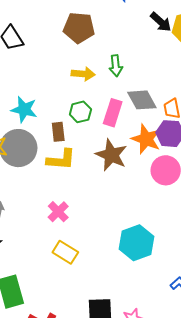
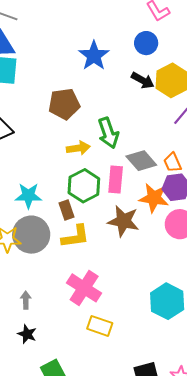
green arrow: (116, 66) -> (108, 133), size x1.4
green hexagon: (80, 112) -> (84, 186), size x1.5
pink cross: (58, 212) -> (84, 288), size x1.6

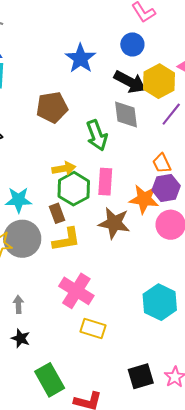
black arrow: (143, 80) -> (130, 82), size x1.4
yellow arrow: (78, 148) -> (64, 169), moved
gray diamond: (141, 161) -> (126, 114), moved, turned 36

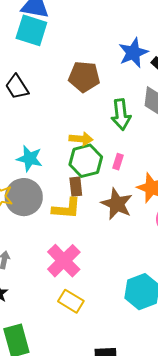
blue star: (81, 58) -> (133, 53), moved
pink rectangle: (105, 182) -> (118, 162), size x0.6
brown rectangle: (57, 213) -> (76, 187), moved

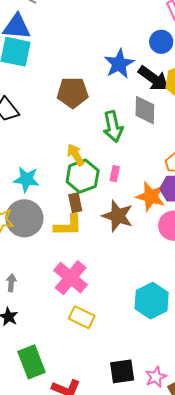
yellow arrow: (81, 139) -> (76, 155), turned -120

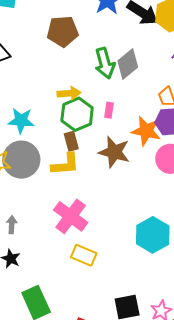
gray diamond: (145, 110) -> (128, 64), moved, turned 52
yellow arrow: (76, 155) -> (69, 93), turned 120

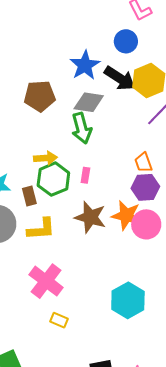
gray diamond: (128, 64) -> (89, 102), moved, turned 48
orange star: (146, 131) -> (126, 215), moved
brown rectangle: (71, 141) -> (29, 196), moved
yellow rectangle: (84, 255) -> (59, 320), size x0.7

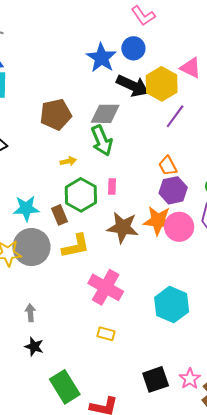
blue star: (85, 65) -> (101, 58), moved
yellow arrow: (45, 158) -> (68, 161), moved, size x0.7
pink cross: (46, 281) -> (106, 287), moved

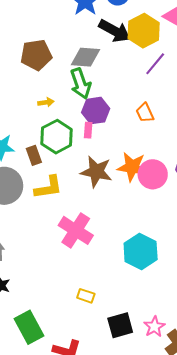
purple hexagon: (173, 190) -> (96, 111), moved
yellow rectangle: (106, 334) -> (86, 296), moved

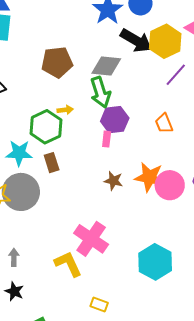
green hexagon: (57, 137) -> (46, 127), moved
brown star: (96, 172) -> (113, 181), size x0.6
yellow L-shape: (48, 187) -> (68, 264), moved, turned -108

